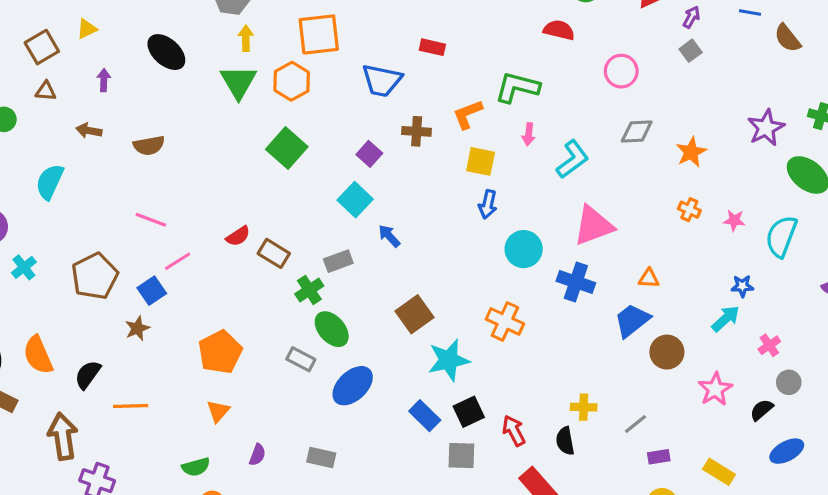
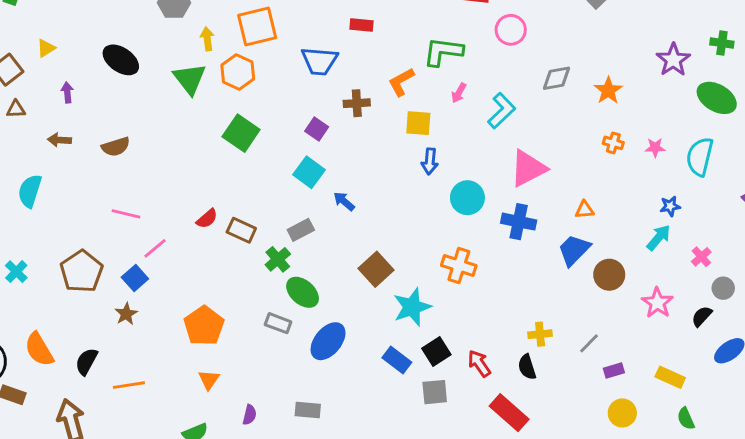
yellow arrow: (246, 38) -> (207, 39), moved
pink circle: (621, 71) -> (511, 30), moved
pink arrow: (529, 134) -> (459, 93), turned 30

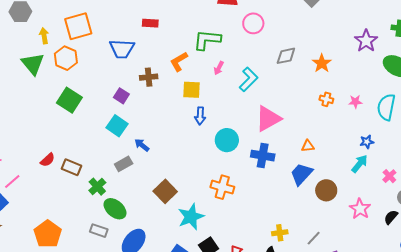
gray rectangle: (301, 230) -> (124, 164), moved

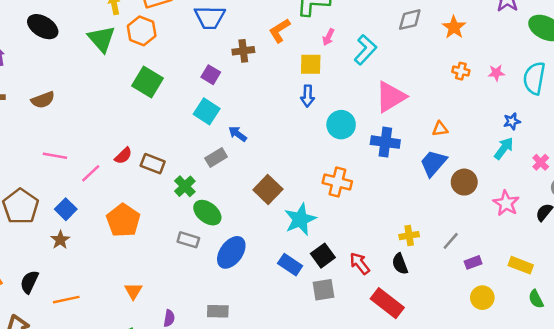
yellow square: (191, 90) -> (311, 64), moved
pink line: (12, 181) -> (91, 173), moved
orange pentagon: (48, 234) -> (123, 220), moved

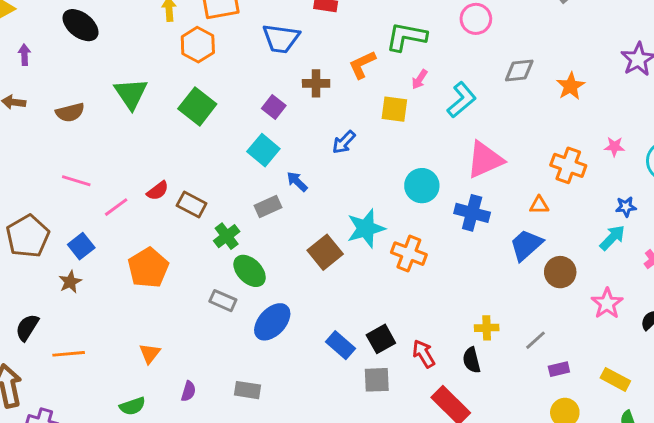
green triangle: (102, 39) -> (131, 94), moved
orange cross: (461, 71) -> (568, 165), moved, size x1.6
blue arrow: (308, 96) -> (344, 142), moved, turned 35
cyan star: (300, 219) -> (366, 228), moved

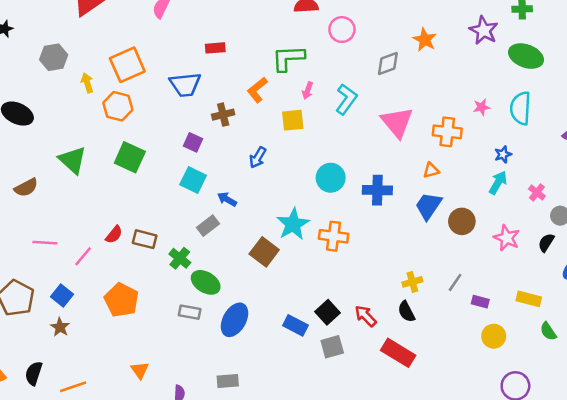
orange star: (571, 86) -> (425, 40), moved
pink triangle: (485, 160) -> (397, 122), moved, turned -32
purple rectangle: (559, 369) -> (480, 302), turned 42

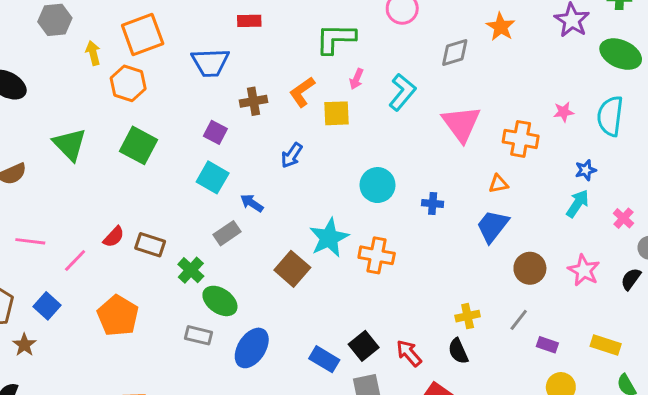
orange L-shape: (257, 90) -> (302, 92), moved
blue cross: (377, 190) -> (433, 204), size x0.6
brown circle: (462, 221) -> (530, 268), moved
brown star: (60, 327) -> (24, 345), moved

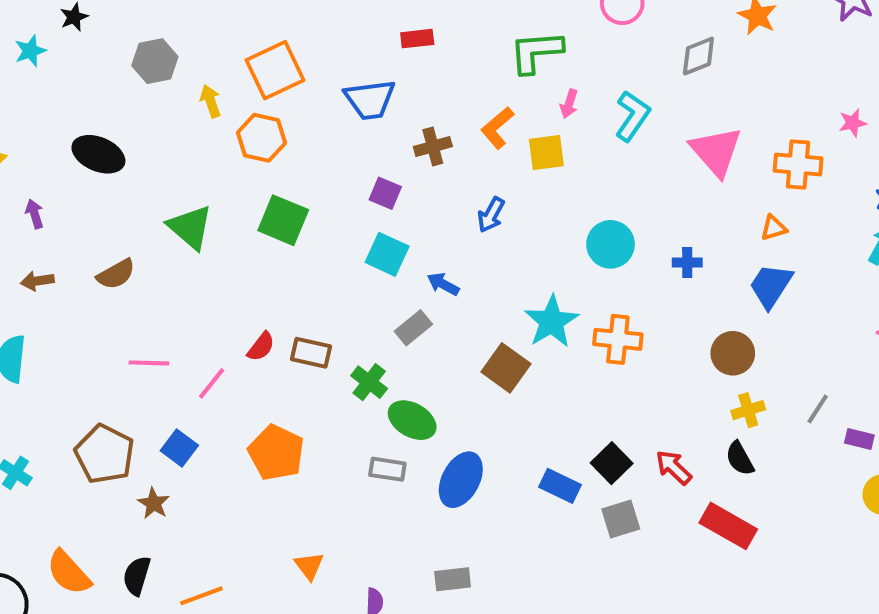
brown circle: (530, 268) -> (733, 353), moved

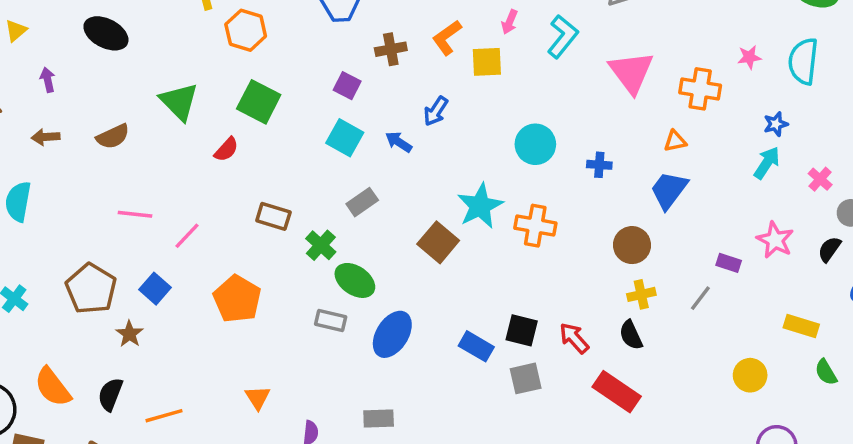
blue arrow: (443, 284) -> (399, 142), moved
red semicircle: (261, 347) -> (226, 149), moved
purple rectangle: (859, 439) -> (729, 263), moved
black square: (612, 463) -> (522, 330), turned -36

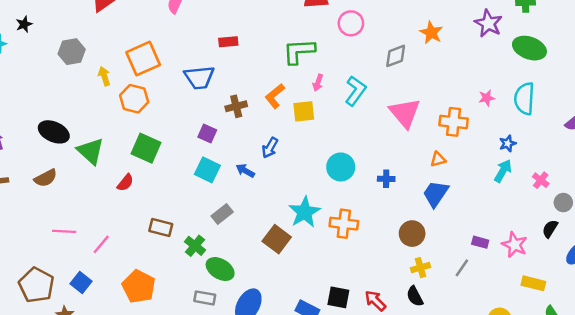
black ellipse: (106, 33) -> (54, 132), moved
pink star: (775, 240) -> (515, 245), moved

